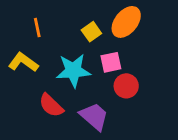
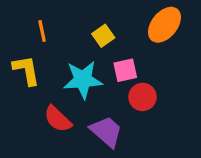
orange ellipse: (126, 22) -> (164, 25), moved
yellow L-shape: (23, 62) -> (26, 70), turned 44

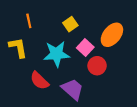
orange ellipse: (164, 25) -> (112, 35), moved
pink square: (125, 70) -> (85, 48), turned -35

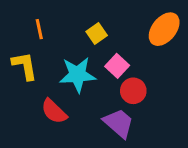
orange ellipse: (112, 35) -> (164, 29), moved
purple trapezoid: (72, 89) -> (119, 123), moved

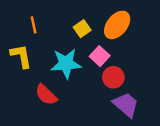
orange ellipse: (164, 29) -> (117, 25), moved
purple trapezoid: (119, 123) -> (126, 105), moved

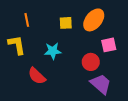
yellow square: (82, 29) -> (66, 23), turned 32
pink square: (100, 56) -> (109, 45), moved, turned 35
cyan star: (66, 64) -> (53, 51), size x0.7

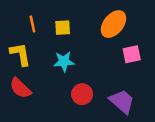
yellow square: (66, 23) -> (63, 28), moved
red circle: (91, 62) -> (82, 94), moved
red semicircle: (37, 76) -> (20, 88), moved

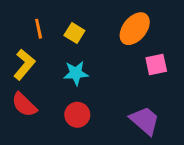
yellow square: (63, 28) -> (74, 33), turned 35
yellow L-shape: (20, 54) -> (24, 65), turned 50
red circle: (82, 94) -> (77, 115), moved

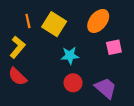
yellow square: (74, 33) -> (54, 24), size x1.6
cyan star: (76, 73) -> (70, 56), moved
red circle: (77, 115) -> (73, 83), moved

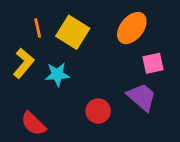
cyan star: (70, 56) -> (57, 74), moved
red semicircle: (17, 77) -> (33, 124), moved
purple trapezoid: (106, 88) -> (142, 97), moved

